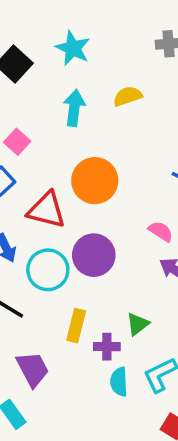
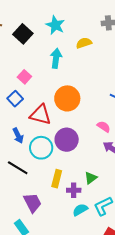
yellow semicircle: (128, 96) -> (84, 43), moved
cyan semicircle: (119, 382) -> (80, 210), turned 63

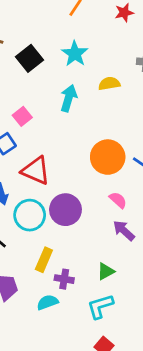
orange circle: (67, 98) -> (108, 157), moved
green triangle: (91, 178) -> (106, 271), moved
cyan semicircle: (80, 210) -> (47, 302), moved

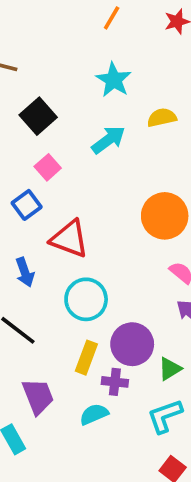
black square: (29, 58) -> (38, 116), moved
cyan arrow: (69, 98) -> (108, 140), turned 40
purple circle: (65, 210) -> (132, 344), moved
cyan circle: (30, 215) -> (86, 299), moved

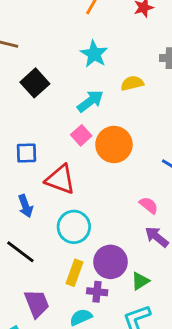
pink square: (48, 167) -> (81, 135), moved
blue square: (27, 205) -> (26, 153), turned 35
orange circle: (165, 216) -> (114, 145), moved

